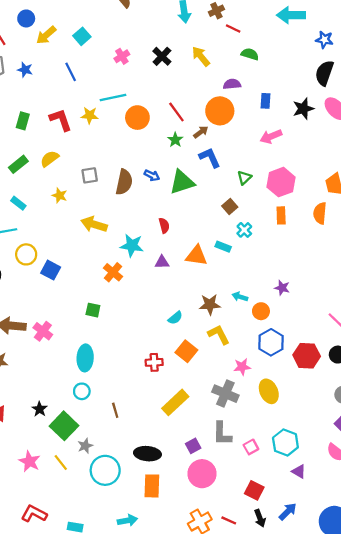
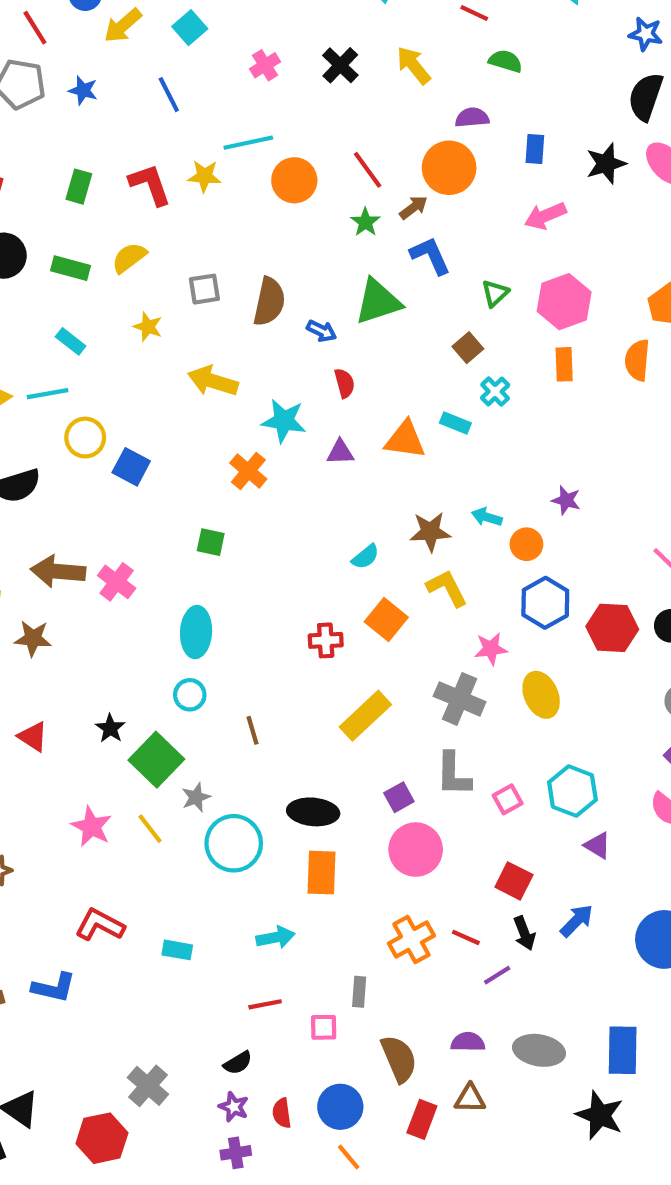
green rectangle: (18, 164) -> (71, 268), turned 54
blue arrow: (152, 175) -> (322, 331), moved

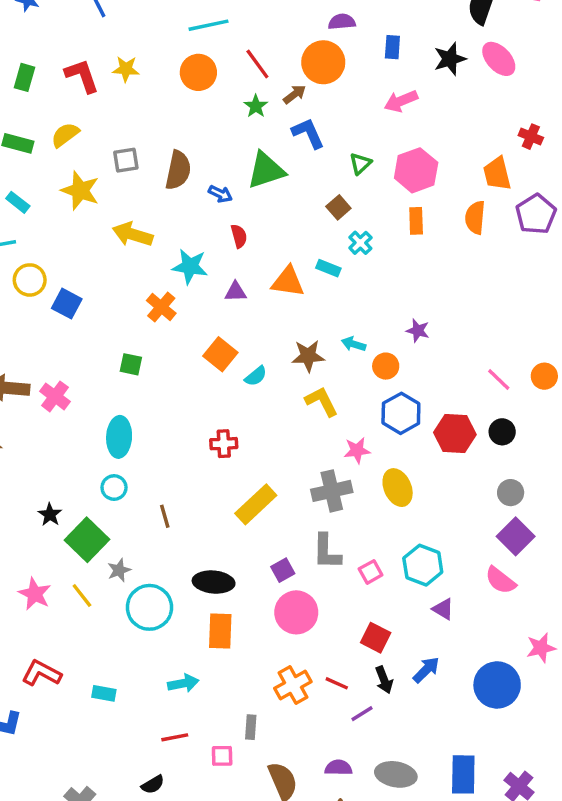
cyan line: (248, 143) -> (209, 25), moved
yellow star: (148, 327) -> (80, 191), size x1.6
orange square: (386, 619) -> (220, 354), moved
gray cross: (460, 699) -> (332, 491), turned -36

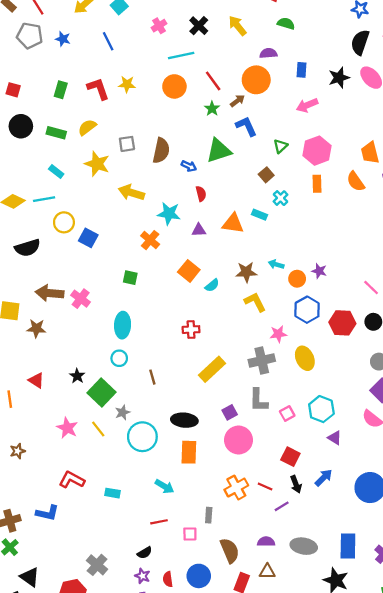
orange semicircle: (475, 218) -> (356, 181), turned -40
purple star: (418, 331) -> (319, 271), moved
cyan arrow: (183, 683) -> (164, 486), turned 42

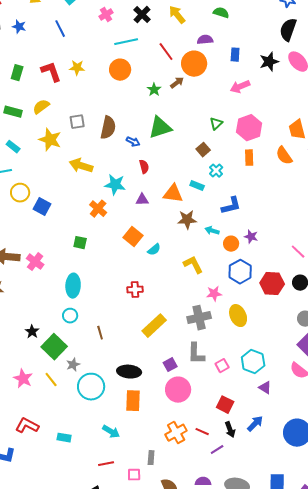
red line: (213, 81) -> (166, 52), moved
blue L-shape: (246, 126) -> (231, 206), moved, turned 100
brown star: (246, 272) -> (187, 220), moved

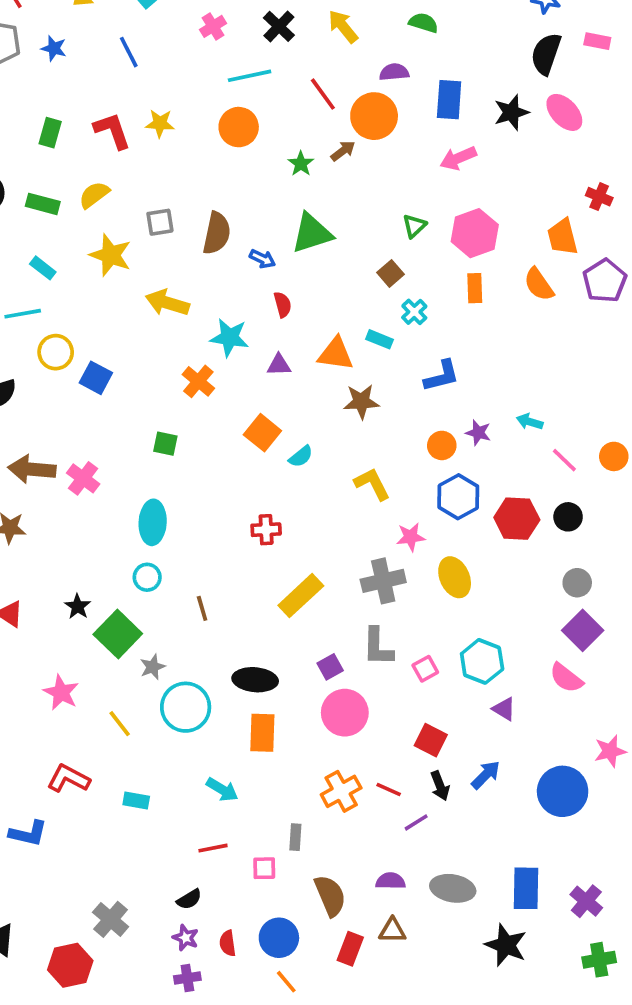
blue rectangle: (235, 55) -> (449, 100), size x1.5
cyan arrow: (212, 231) -> (530, 422), moved
yellow line: (51, 380) -> (120, 724), moved

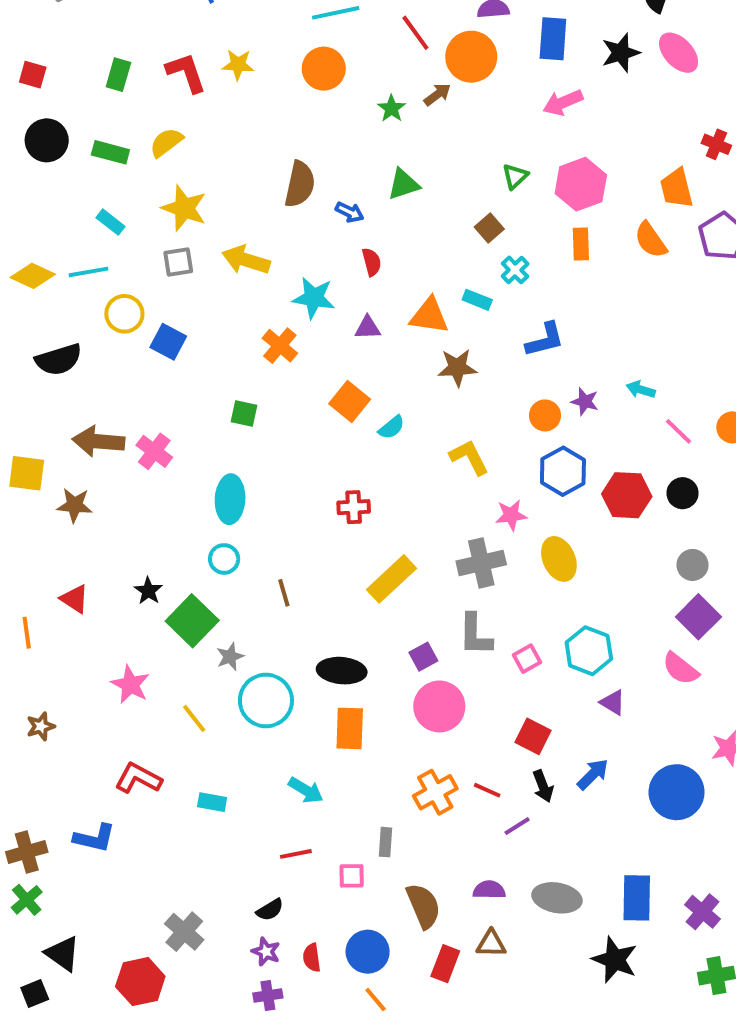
gray square: (160, 222) -> (178, 262), moved
green triangle: (312, 233) -> (403, 184), size x0.7

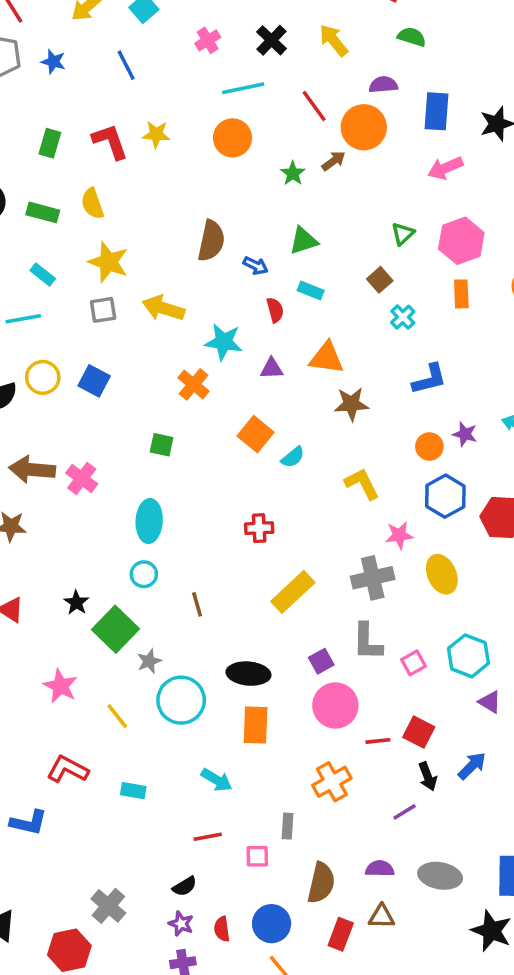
yellow semicircle: (166, 142) -> (92, 204), turned -72
cyan rectangle: (477, 300) -> (311, 290), moved
yellow circle: (124, 314) -> (43, 377), moved
red line: (487, 790) -> (378, 741), moved, turned -30
brown semicircle: (423, 906) -> (321, 883), turned 36

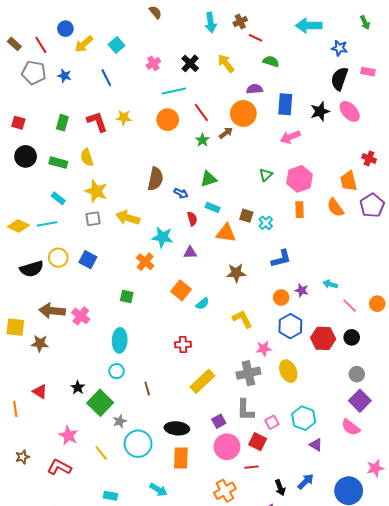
red line: (314, 106) -> (201, 112), moved
brown square: (380, 280) -> (246, 216), moved, turned -32
orange triangle: (327, 358) -> (226, 233), moved
red square: (419, 732) -> (258, 442), moved
red L-shape: (68, 769) -> (59, 467), moved

